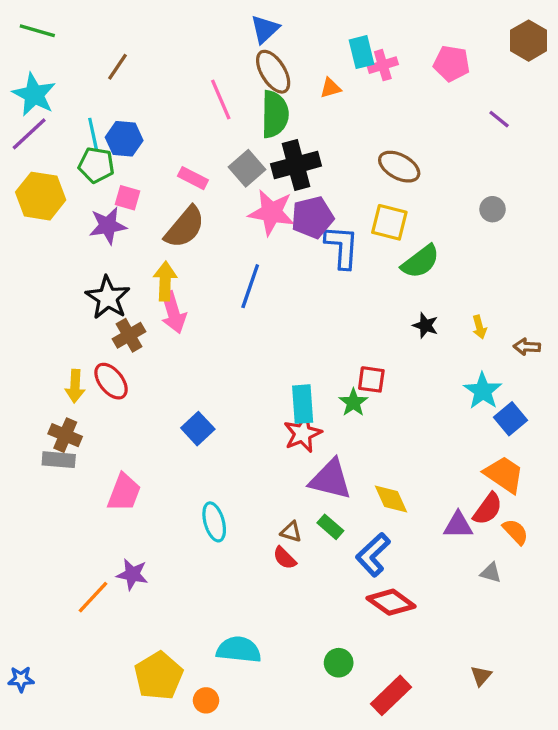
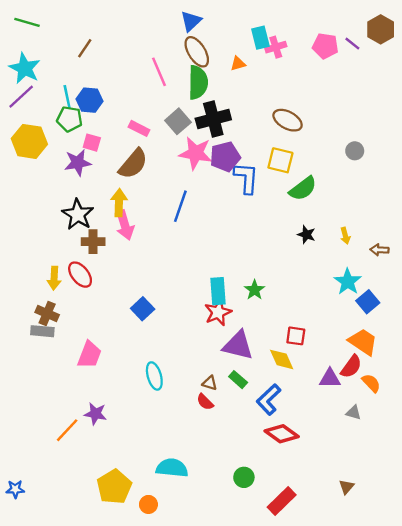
purple line: (499, 119) -> (352, 44), moved
brown cross: (129, 335) -> (93, 242), turned 30
red square: (371, 379) -> (296, 336), moved

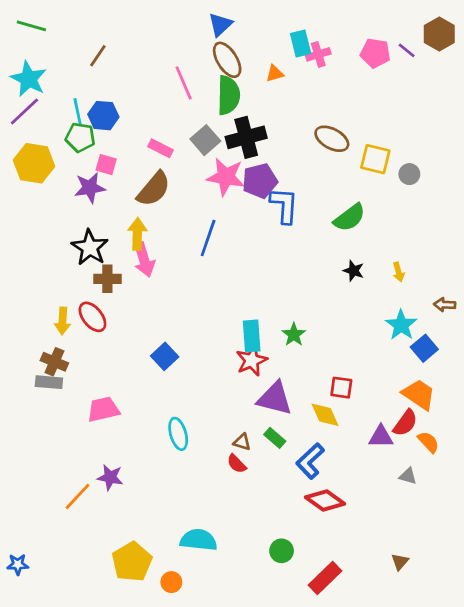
yellow square: (280, 160) -> (375, 159), moved
brown arrow: (379, 250) -> (445, 305), moved
pink trapezoid: (89, 355) -> (103, 409), turned -124

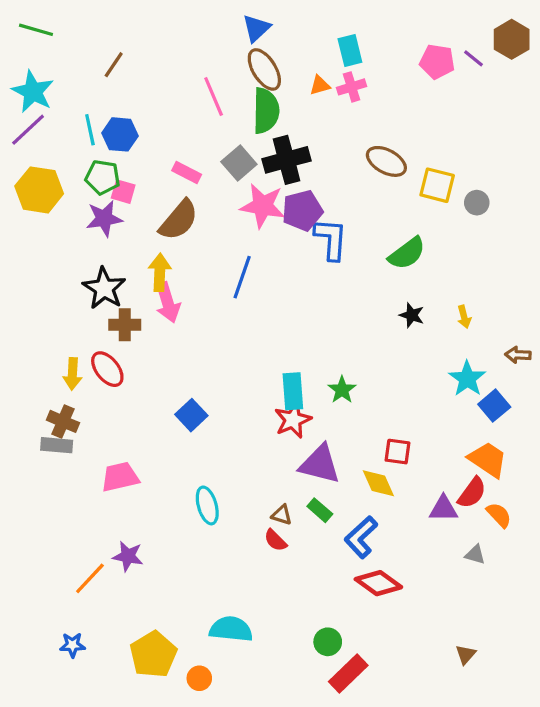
pink cross: (318, 54) -> (352, 87), moved
green pentagon: (80, 137) -> (103, 177), moved
blue star: (18, 564) -> (72, 645), moved
red rectangle: (325, 578) -> (348, 673), moved

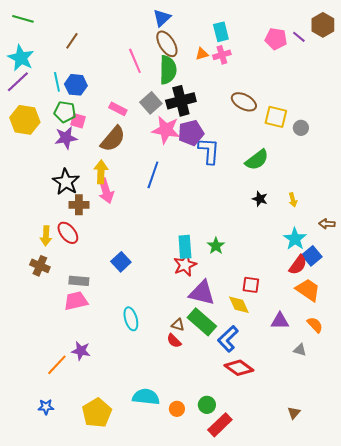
gray rectangle: (57, 445) -> (79, 281), moved
red semicircle: (472, 493) -> (298, 265), moved
green rectangle: (320, 510) -> (202, 322), size x1.8
orange circle: (199, 678) -> (177, 409), moved

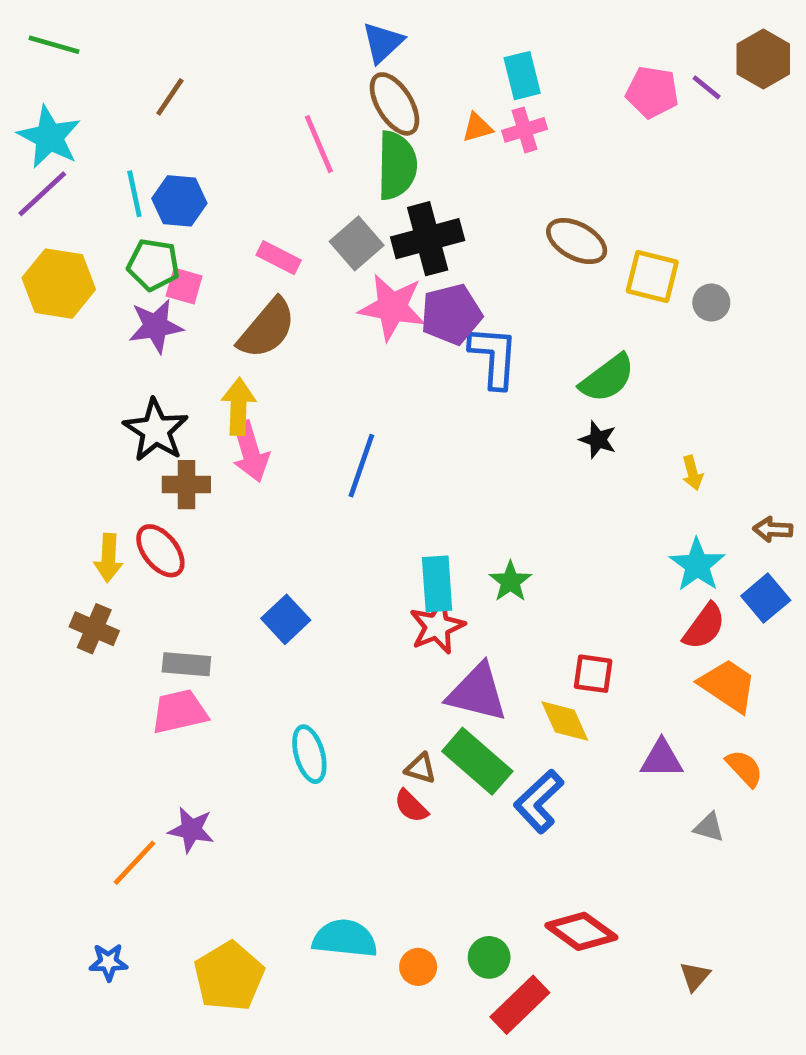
blue line: (153, 175) -> (361, 466), moved
black star: (260, 199) -> (598, 440), moved
blue square: (312, 256) -> (766, 598), moved
red diamond: (239, 368) -> (581, 931), moved

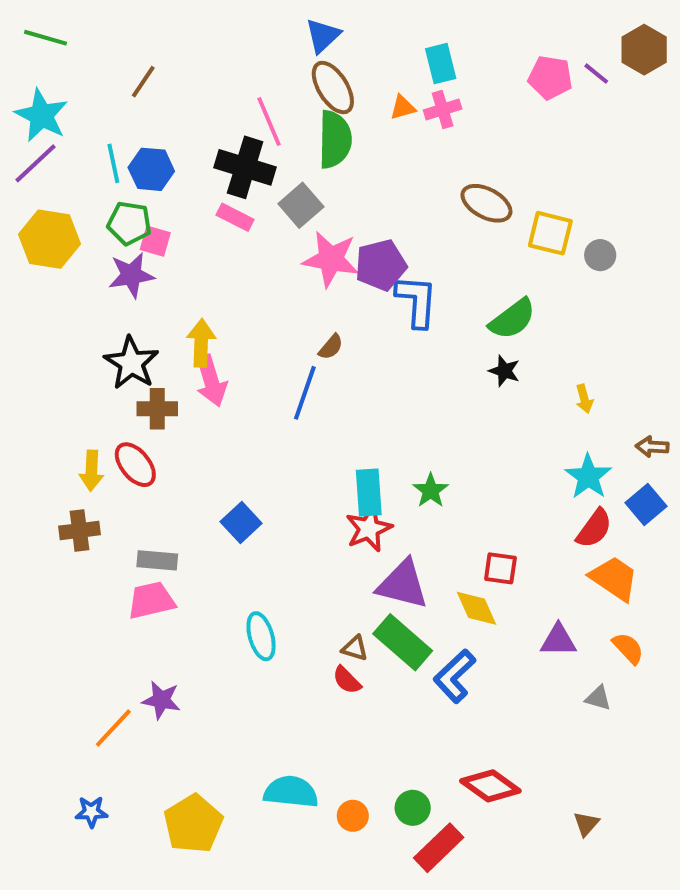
black cross: (428, 239) -> (245, 167), moved, turned 32
brown semicircle: (267, 329) -> (331, 347), moved, size x0.5
brown cross: (94, 629) -> (79, 530), turned -30

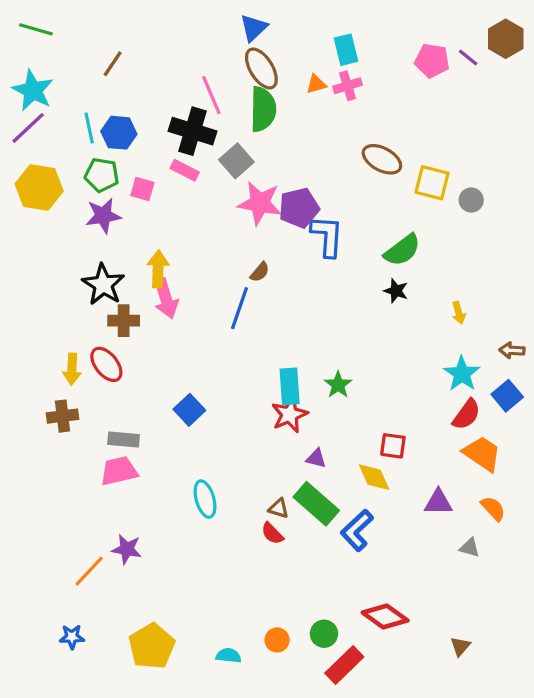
pink square: (155, 241) -> (142, 189), moved
purple triangle: (403, 584) -> (316, 458), size x0.5
cyan semicircle: (291, 792) -> (228, 656), moved, size x0.6

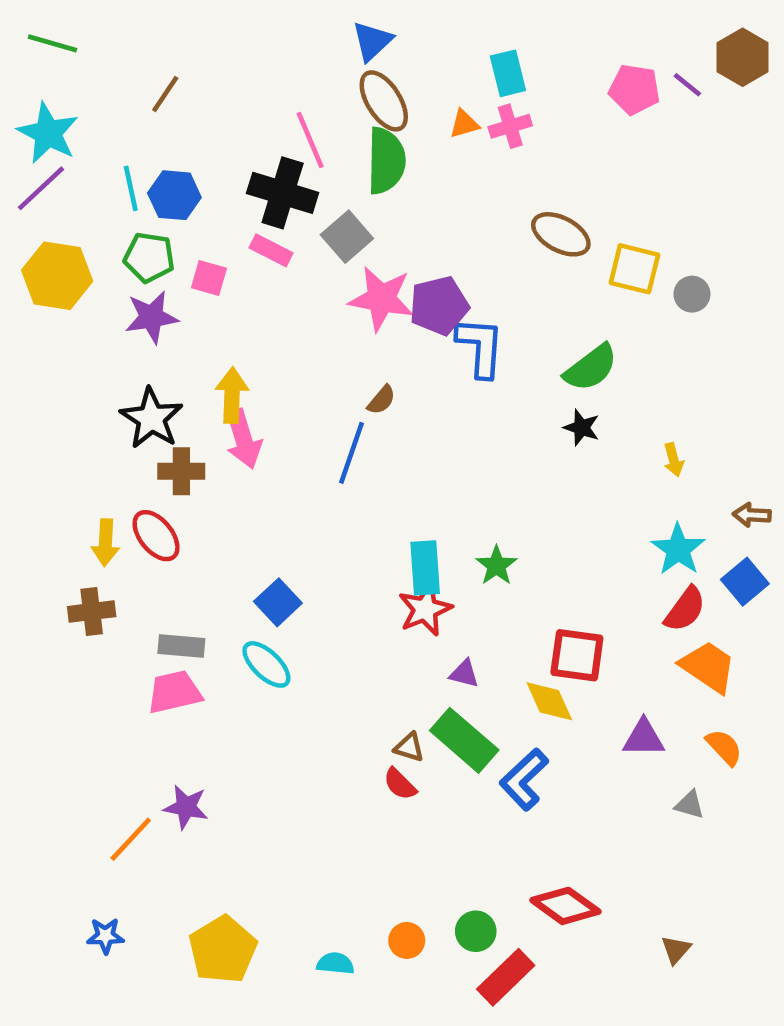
red square: (393, 446) -> (577, 655), size x1.4
cyan ellipse: (205, 499) -> (266, 664), moved, turned -30

